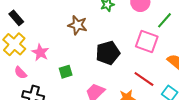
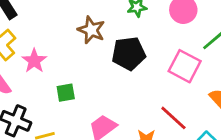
black pentagon: (108, 53) -> (129, 53), moved

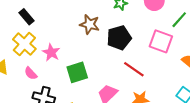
green square: (66, 93) -> (77, 72), size x1.5
red line: (173, 118) -> (134, 69), moved

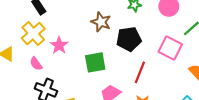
red line: (134, 69) -> (140, 72), turned 70
green square: (77, 72) -> (95, 62), moved

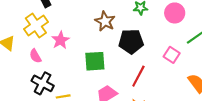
pink square: (170, 48) -> (172, 55), size x0.7

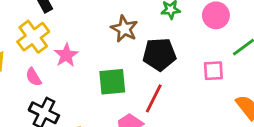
pink square: (172, 55) -> (213, 71), turned -35
red line: (138, 76) -> (154, 98), moved

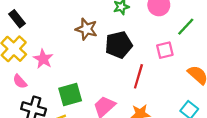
green square: (112, 82) -> (70, 95), moved
red line: (154, 98) -> (138, 76), moved

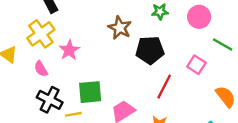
green line: (186, 27) -> (223, 45), turned 66
pink square: (165, 50) -> (196, 65), turned 36

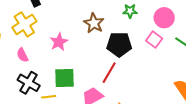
pink star: (69, 50) -> (59, 42), moved
pink square: (196, 65) -> (154, 40), moved
red line: (164, 87) -> (109, 73), moved

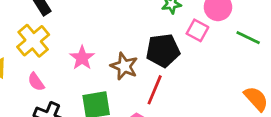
brown star: (94, 23) -> (124, 66), moved
pink square: (154, 40) -> (197, 30), moved

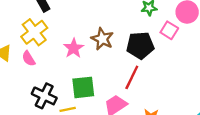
brown star: (124, 66) -> (102, 39), moved
pink semicircle: (36, 82) -> (29, 59), moved

